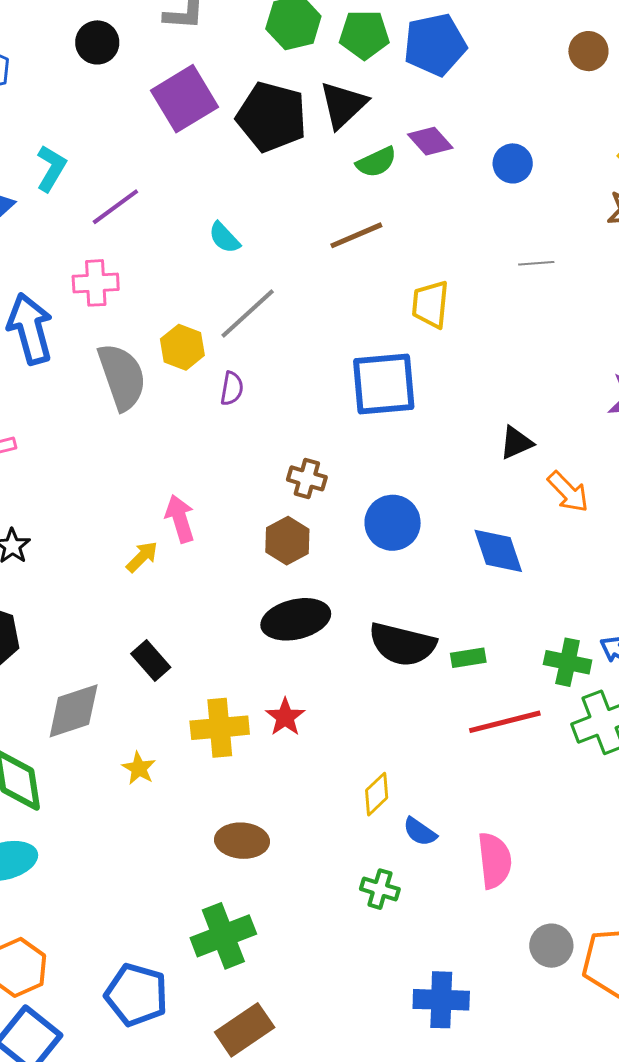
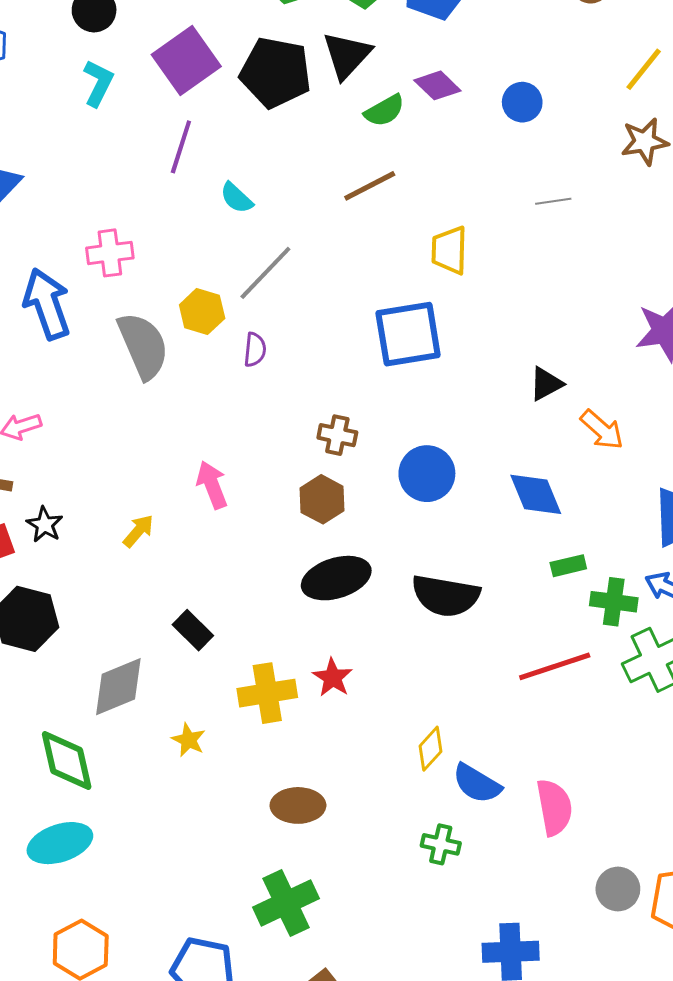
cyan L-shape: (51, 168) -> (98, 83), moved
purple line: (115, 207) -> (181, 147), moved, turned -32
yellow arrow: (142, 557) -> (138, 531), moved
green rectangle: (468, 658) -> (568, 566), moved
blue semicircle: (420, 832) -> (477, 784), size x1.4

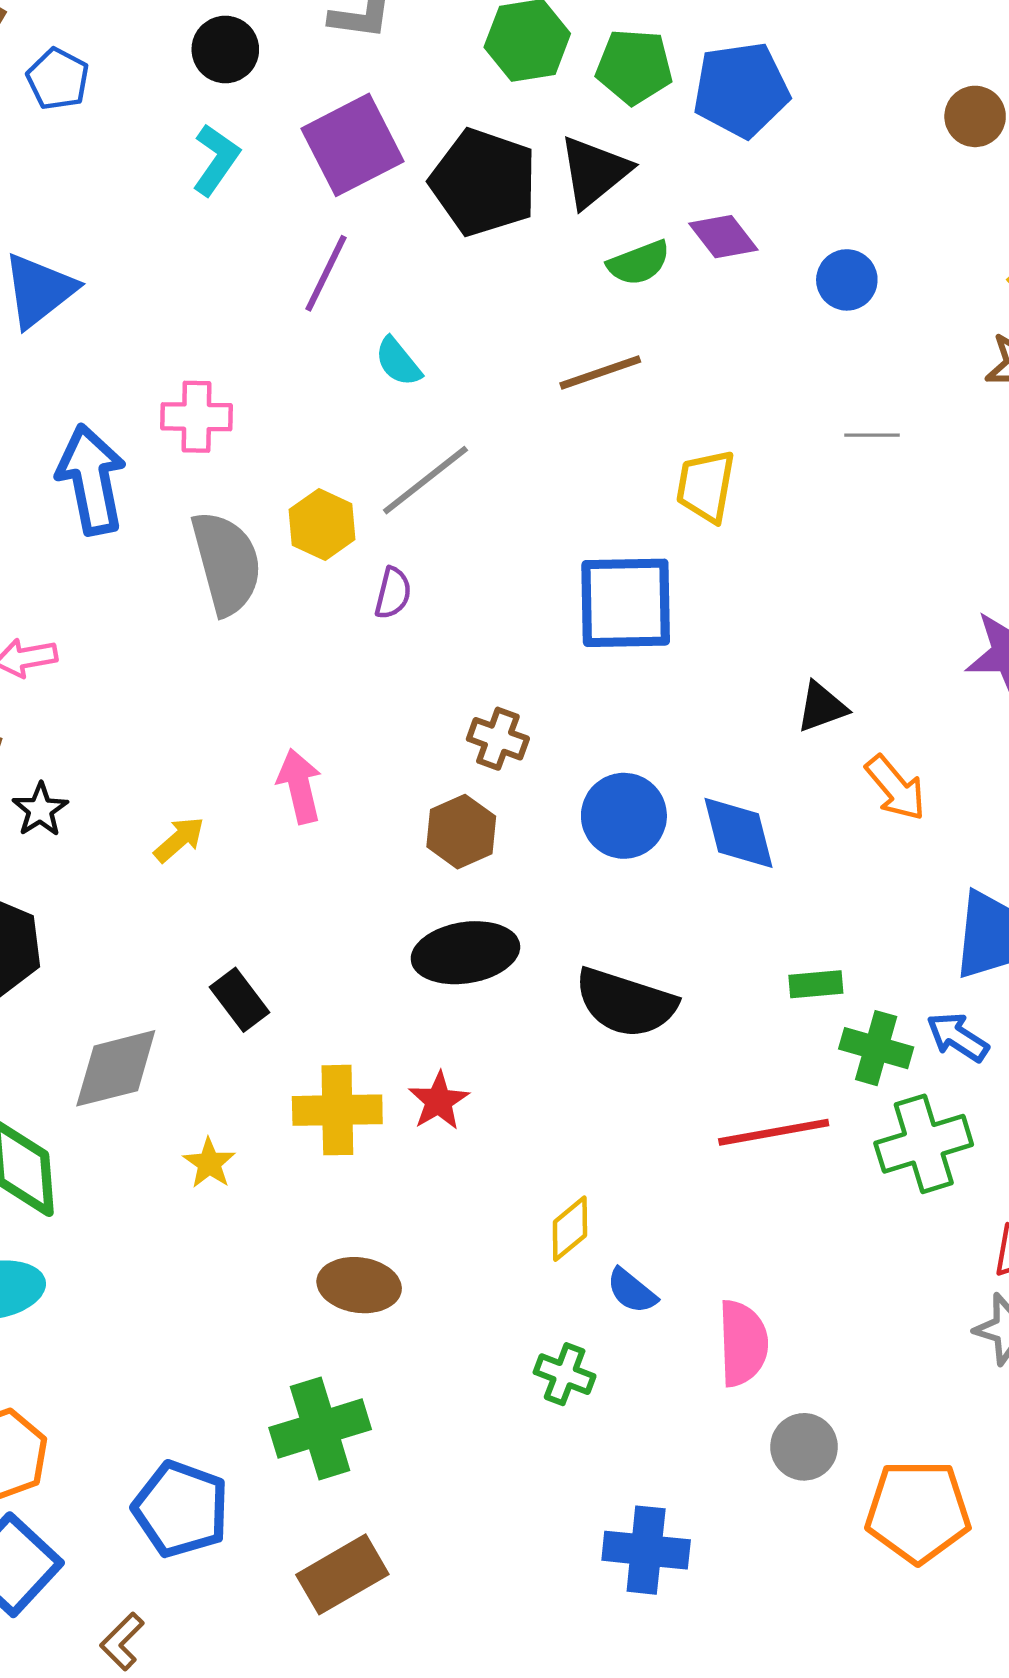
blue diamond: (536, 494) -> (739, 833), moved
blue semicircle: (477, 784) -> (632, 1291), size x0.7
gray circle: (618, 889) -> (804, 1447), moved

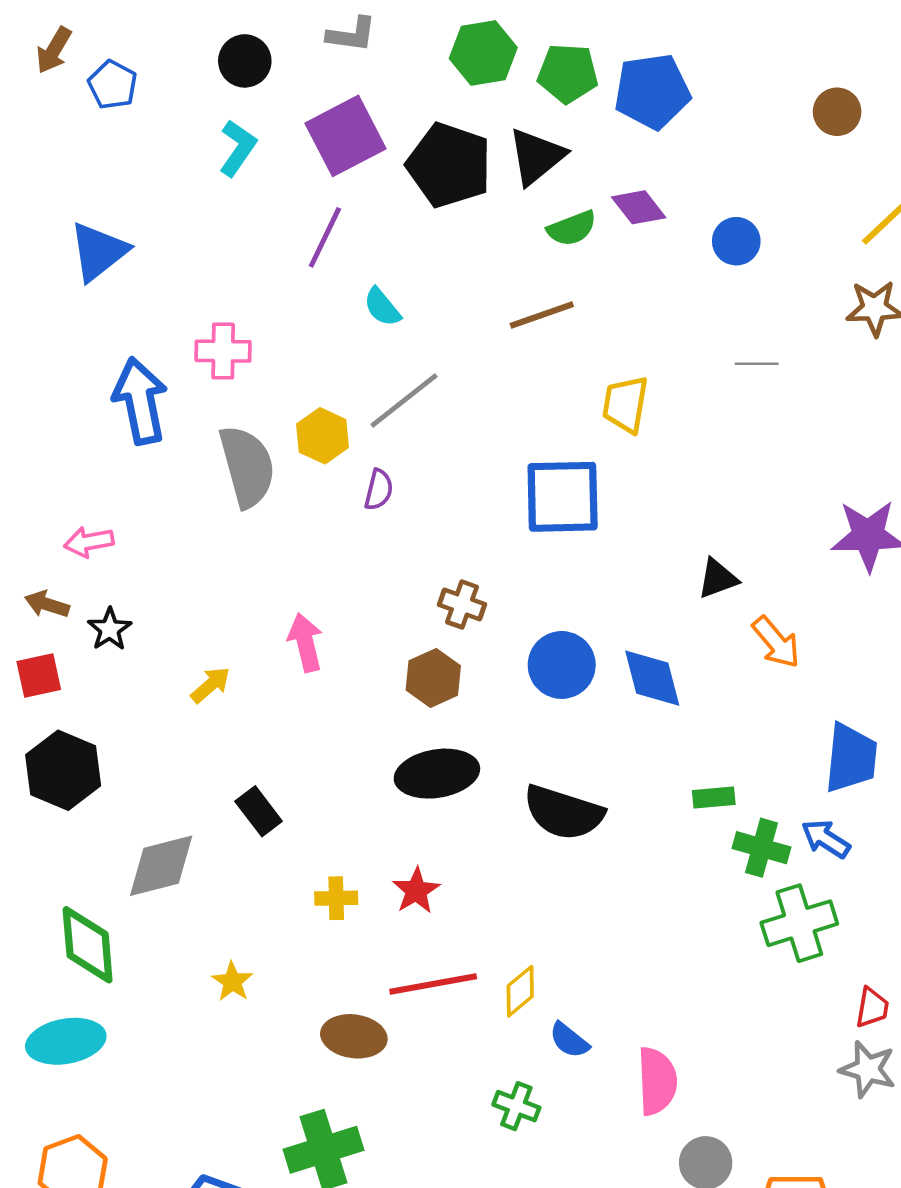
black star: (40, 810) -> (110, 629), moved
yellow cross: (337, 1110) -> (336, 898), size x0.6
red line: (774, 1132) -> (433, 984), moved
yellow star: (209, 1163) -> (232, 982), moved

